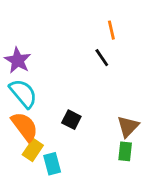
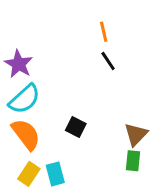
orange line: (111, 30) -> (104, 32), moved
cyan semicircle: (23, 93) -> (24, 99), turned 88
yellow rectangle: (33, 150) -> (29, 174), moved

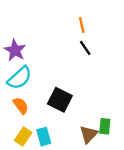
black square: (76, 127) -> (60, 100), size x1.5
orange semicircle: (26, 134) -> (21, 106), size x0.7
brown triangle: (136, 134) -> (89, 134), moved

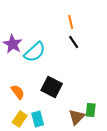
cyan semicircle: (20, 78) -> (35, 52), moved

